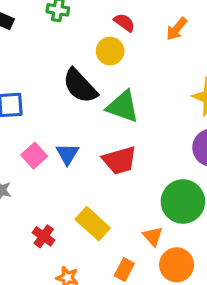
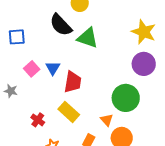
red trapezoid: (120, 160) -> (73, 82), moved, turned -65

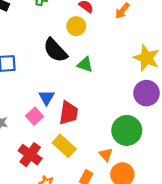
green triangle: (88, 38) -> (85, 65), size x0.7
pink square: (32, 69) -> (35, 116), moved
red cross: (38, 120) -> (30, 155), size x1.5

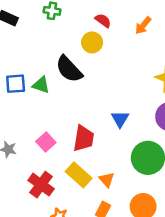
green triangle: (85, 65) -> (41, 85), moved
blue triangle: (47, 98) -> (120, 119), moved
orange triangle: (106, 155) -> (107, 180), moved

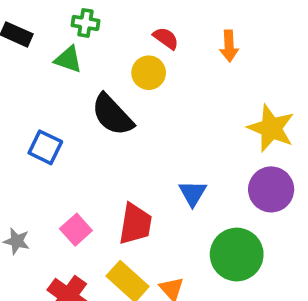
orange arrow: (143, 25) -> (229, 46), turned -42
blue square: (16, 84) -> (45, 147), moved, turned 30
green triangle: (41, 85) -> (68, 59), moved

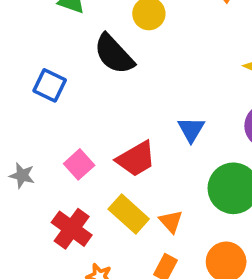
red trapezoid: (135, 224) -> (136, 159), turned 51

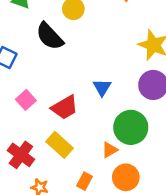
pink square: (79, 164) -> (26, 100), moved
orange triangle: (171, 221) -> (110, 150), moved, turned 42

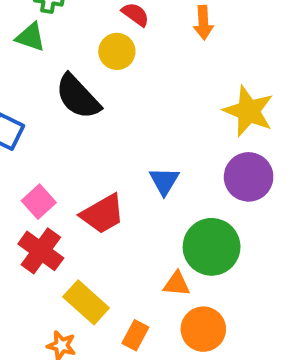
yellow rectangle: (60, 145) -> (86, 302), moved
orange triangle: (110, 150) -> (177, 284), turned 35
red cross: (21, 155) -> (41, 251), moved

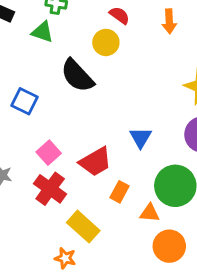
orange rectangle: (135, 335) -> (120, 192), moved

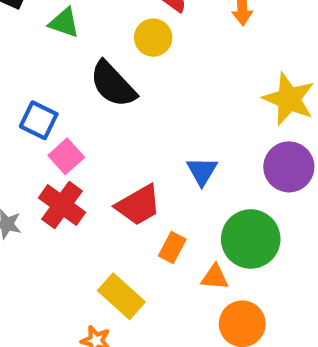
pink square: (49, 153) -> (66, 156), moved
red cross: (50, 189) -> (62, 205), moved

